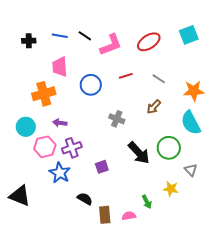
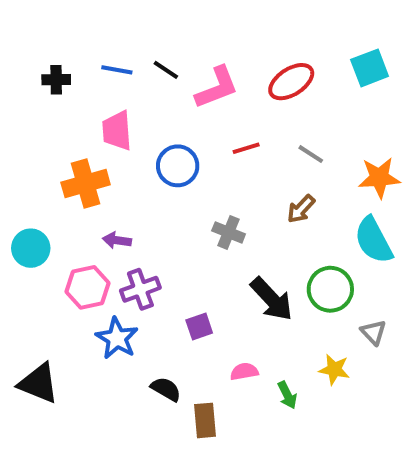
cyan circle: (26, 127) -> (31, 248), moved
pink semicircle: (129, 216) -> (244, 371), moved

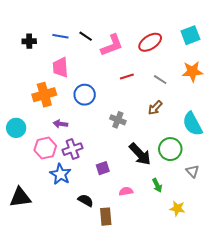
blue circle: (178, 166) -> (85, 95), moved
orange star: (379, 178) -> (192, 71), moved
yellow star: (334, 370) -> (177, 208), moved
black triangle: (39, 383) -> (20, 197), turned -30
green arrow: (287, 395) -> (157, 185), moved

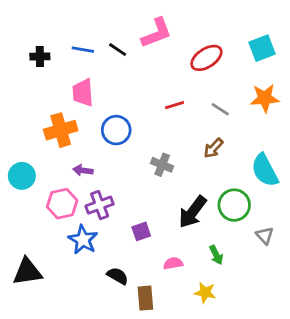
pink L-shape: (112, 45) -> (156, 33), moved
black arrow: (140, 154) -> (193, 212), turned 80
yellow star: (177, 208) -> (205, 292), moved

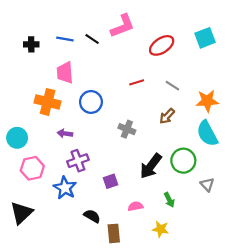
orange star: (265, 98) -> (207, 101), moved
orange cross: (61, 130) -> (48, 102), turned 30
pink hexagon: (62, 204) -> (32, 168), moved
black triangle: (27, 272) -> (21, 213), turned -35

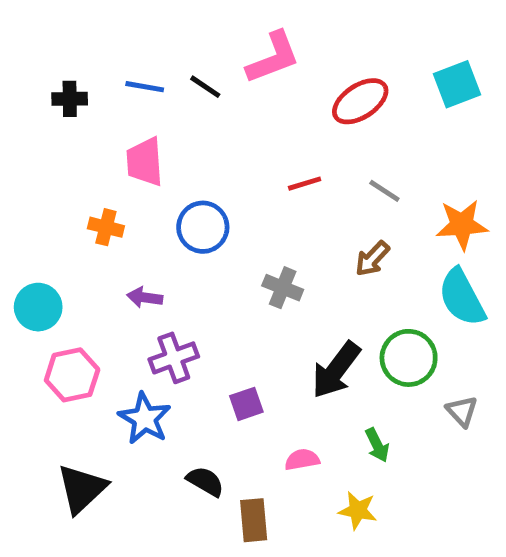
orange cross: (48, 102) -> (106, 227), size x0.6
black triangle: (21, 213) -> (82, 489), moved

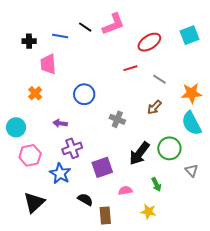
black line: (205, 87) -> (85, 27), moved
pink trapezoid: (145, 162) -> (48, 64), moved
red line: (305, 184) -> (130, 68), moved
orange cross: (106, 227) -> (35, 93), moved, turned 32
purple square: (246, 404) -> (102, 167), size x1.5

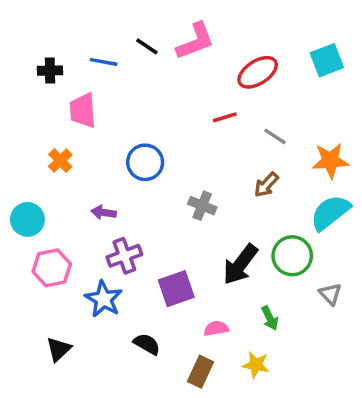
cyan semicircle: (191, 123) -> (330, 212), turned 80
black triangle: (34, 203) -> (59, 349), size x0.7
brown rectangle: (105, 216) -> (201, 372), moved, turned 30

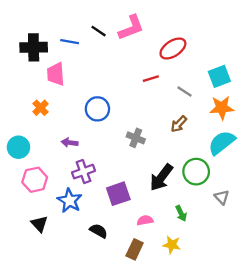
cyan square: (327, 60) -> (219, 76), moved
black cross: (50, 71) -> (34, 47), size x1.6
black triangle: (59, 349) -> (39, 224), moved, turned -30

